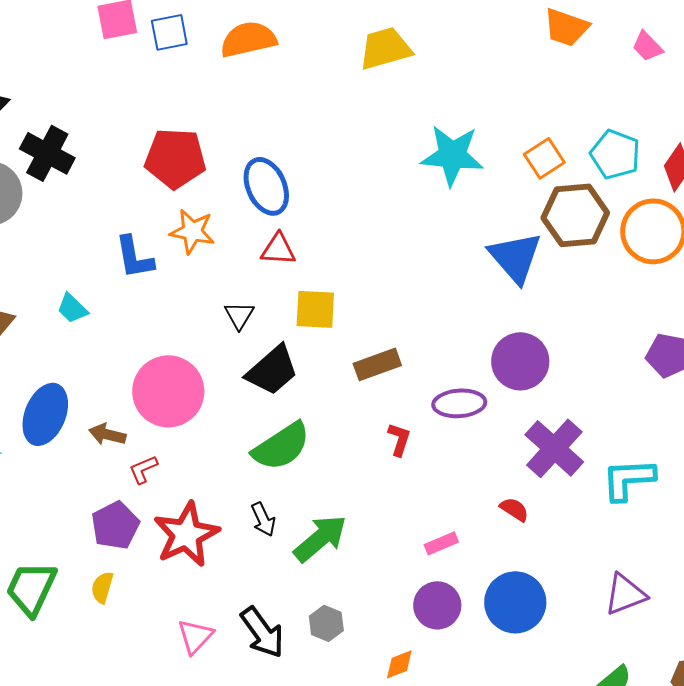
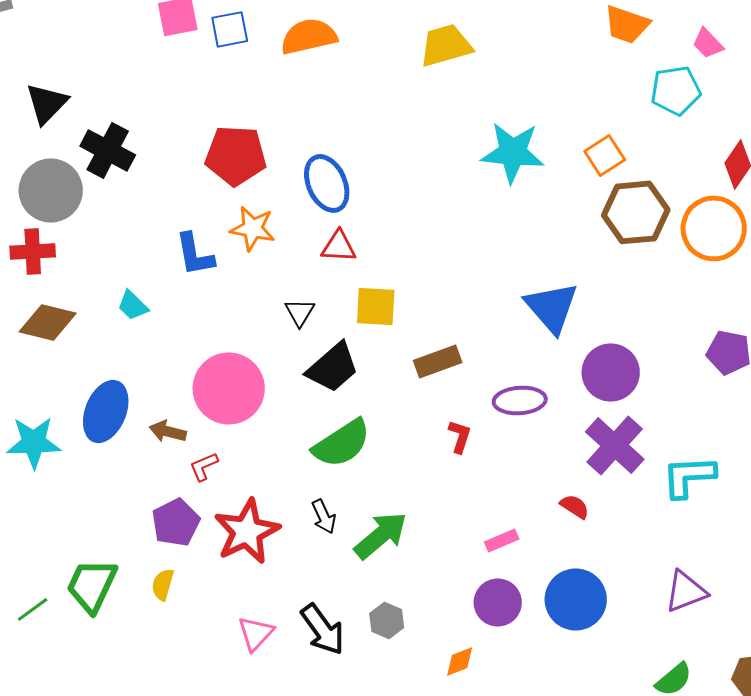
cyan pentagon: (615, 154) -> (676, 90), moved, turned -30
blue triangle: (515, 257) -> (552, 307), moved
purple circle: (520, 361) -> (611, 372), moved

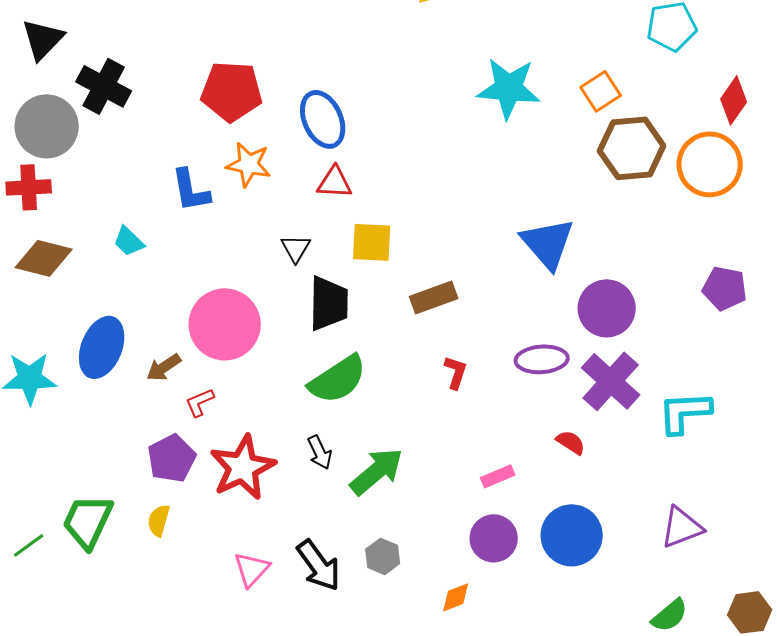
black trapezoid: (333, 367) -> (329, 303), turned -48
purple ellipse: (520, 400) -> (542, 359), moved
brown arrow: (168, 431) -> (164, 367), turned -48

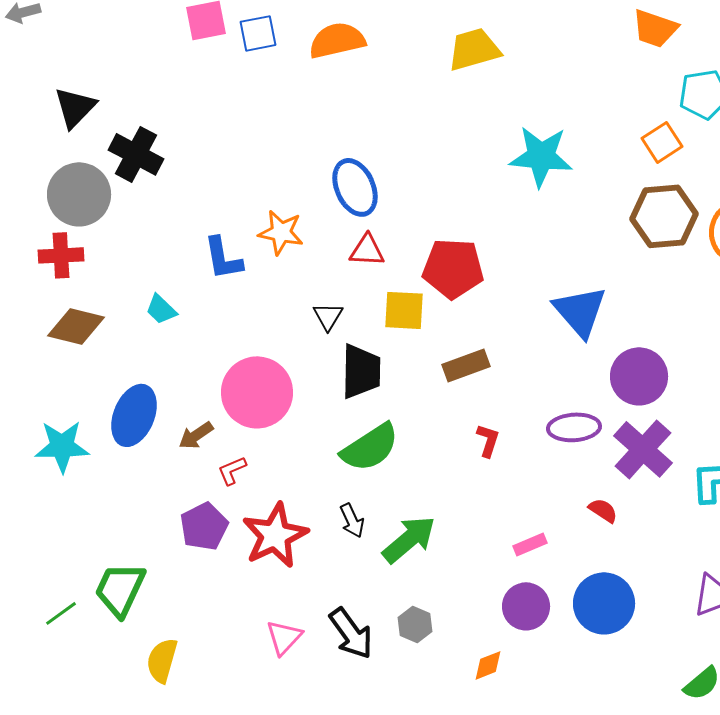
red pentagon: (232, 91) -> (453, 268), moved
orange square: (601, 91) -> (662, 142), moved
yellow semicircle: (159, 520) -> (162, 660), moved, size x1.4

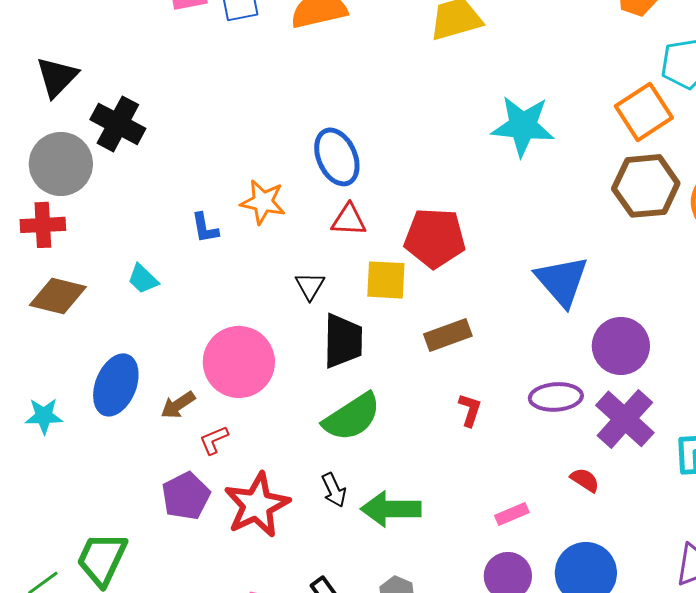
orange square: (662, 142) -> (644, 112), size x1.4
blue L-shape: (223, 258) -> (205, 228), size x0.7
cyan star: (62, 446) -> (44, 416), size x0.7
green arrow: (409, 539) -> (391, 509), turned -140

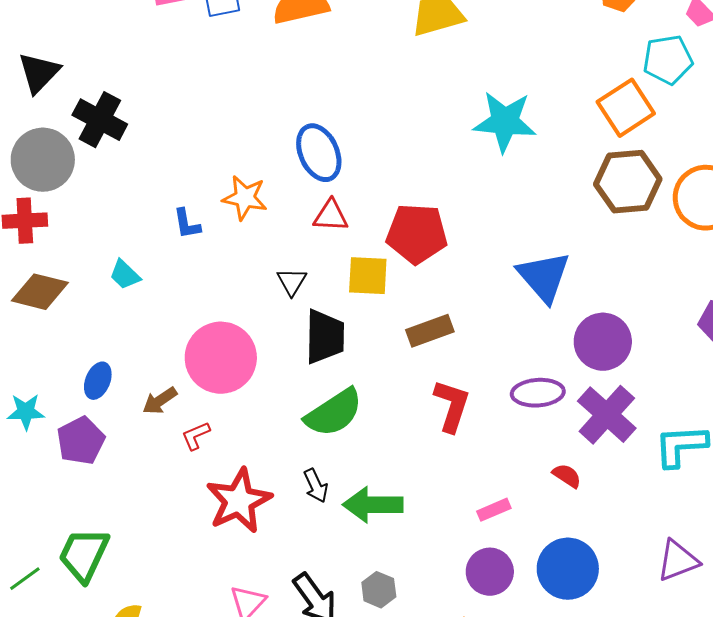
blue ellipse: (116, 385) -> (98, 381), size x0.6
red L-shape: (470, 410) -> (452, 406), size x1.6
purple pentagon: (186, 496) -> (81, 441), moved

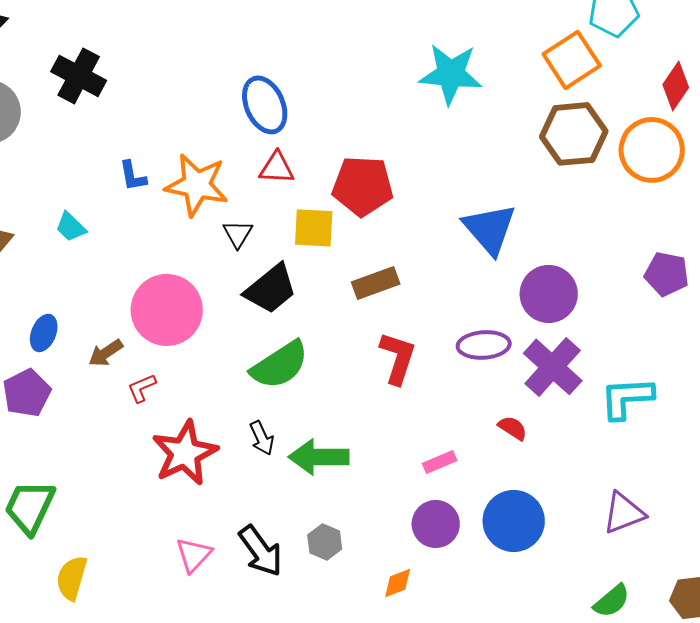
black cross: (100, 120) -> (79, 76), moved
orange star: (245, 198) -> (197, 185), moved, size x1.4
black trapezoid: (325, 337) -> (271, 289), turned 50

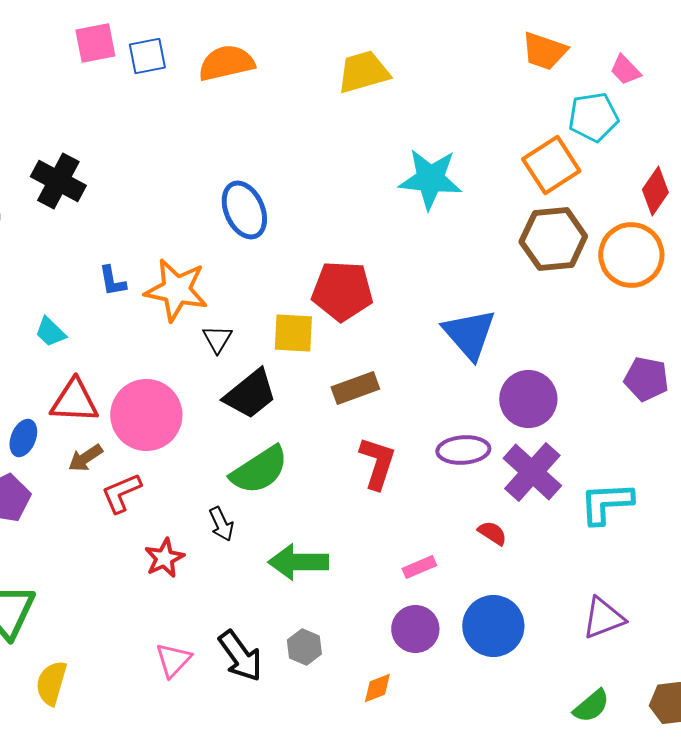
red triangle: (277, 168) -> (74, 401), moved, size x1.4
red L-shape: (142, 388) -> (121, 493), size x1.4
black arrow: (262, 438) -> (221, 524), moved
red star: (185, 453) -> (164, 558), size x0.6

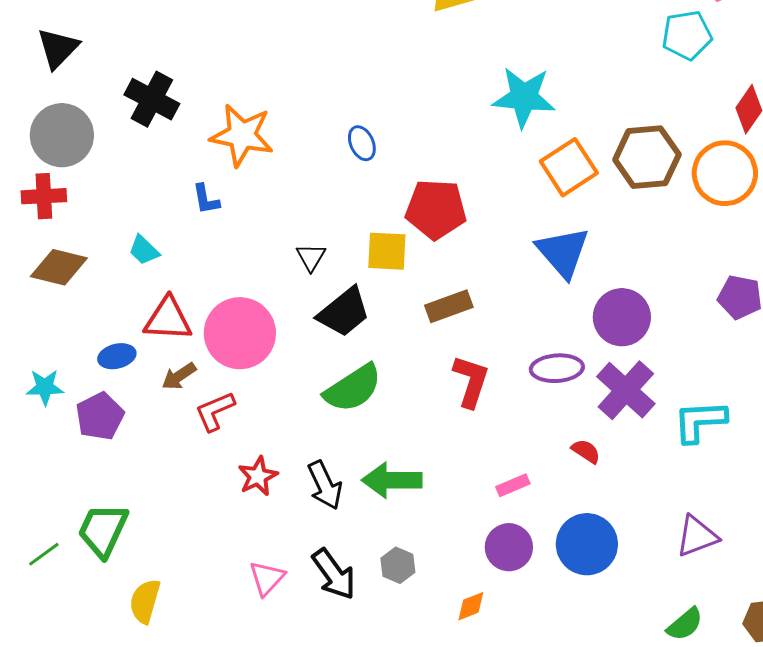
orange square: (551, 165) -> (569, 167), moved
blue ellipse: (244, 210) -> (362, 143), moved, size x0.6
orange star: (176, 290) -> (242, 135), moved
blue ellipse: (23, 438) -> (117, 356), turned 54
black arrow: (221, 524) -> (325, 485), moved, size x1.4

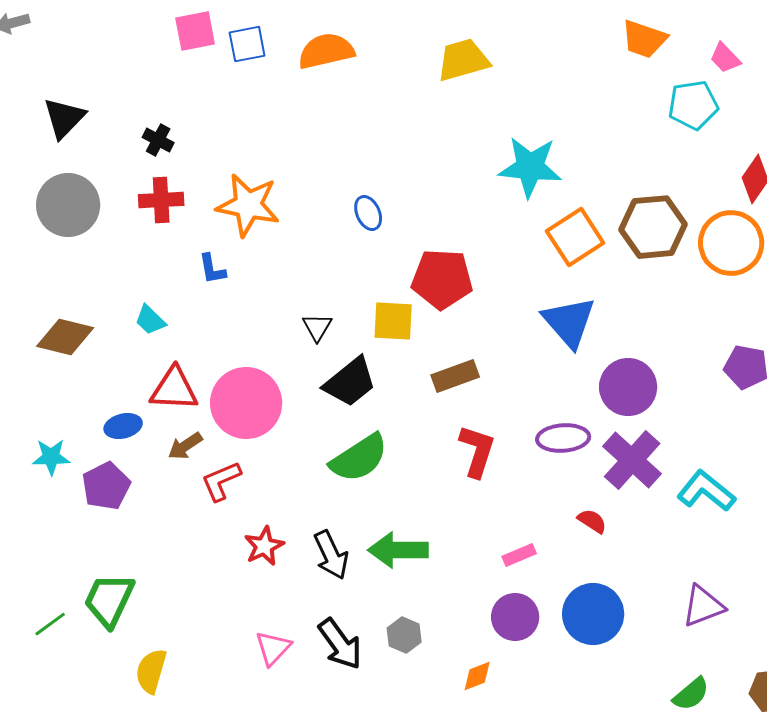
black cross: (152, 99) -> (158, 140), moved, size x0.6
red cross: (44, 196) -> (161, 200), moved
cyan L-shape: (700, 421) -> (706, 491), turned 42

